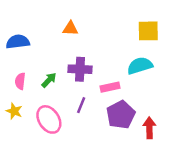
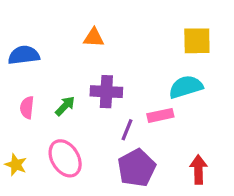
pink rectangle: (110, 87) -> (160, 115), moved
purple line: (81, 105) -> (127, 130), moved
yellow star: (14, 111) -> (16, 165), moved
purple pentagon: (121, 115) -> (137, 168), moved

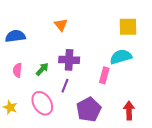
orange triangle: (94, 38) -> (61, 25), turned 48
pink rectangle: (160, 115) -> (104, 75), turned -63
purple line: (127, 130) -> (65, 86), moved

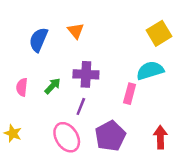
yellow square: (128, 27) -> (159, 33), turned -30
blue semicircle: (15, 36) -> (38, 40), moved, turned -60
pink ellipse: (42, 103) -> (67, 137), moved

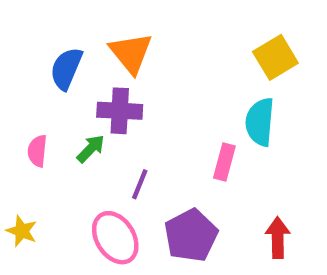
orange triangle: (76, 31) -> (131, 53), size x1.5
cyan semicircle: (150, 71) -> (260, 122), turned -68
purple cross: (86, 74) -> (120, 111), moved

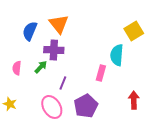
yellow square: (275, 57) -> (134, 31), moved
red arrow: (278, 238) -> (134, 100), moved

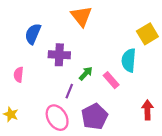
orange triangle: (59, 24) -> (81, 16), moved
green arrow: (41, 67) -> (86, 74), moved
pink rectangle: (101, 73) -> (111, 80), turned -56

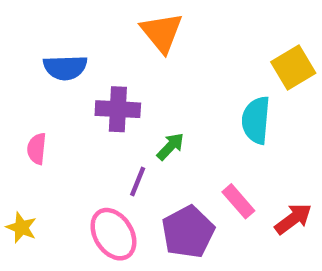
blue semicircle: (33, 34) -> (65, 68), turned -115
pink rectangle: (111, 80) -> (238, 201), moved
red arrow: (147, 110) -> (293, 219), turned 54

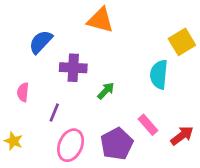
orange triangle: (162, 32) -> (100, 20), turned -36
blue semicircle: (65, 68) -> (41, 42), turned 135
purple line: (138, 182) -> (54, 113), moved
pink ellipse: (113, 234) -> (71, 145), turned 56

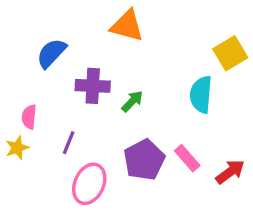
green arrow: (106, 91) -> (132, 101), moved
yellow star: (13, 141) -> (17, 148), moved, turned 30
purple pentagon: (117, 144) -> (144, 160), moved

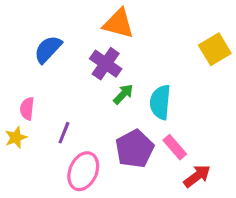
purple cross: (93, 86) -> (106, 64), moved, turned 32
cyan semicircle: (201, 94) -> (160, 102), moved
red arrow: (230, 172) -> (197, 176), moved

